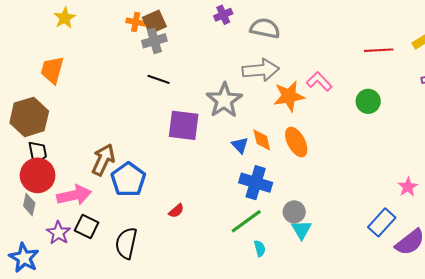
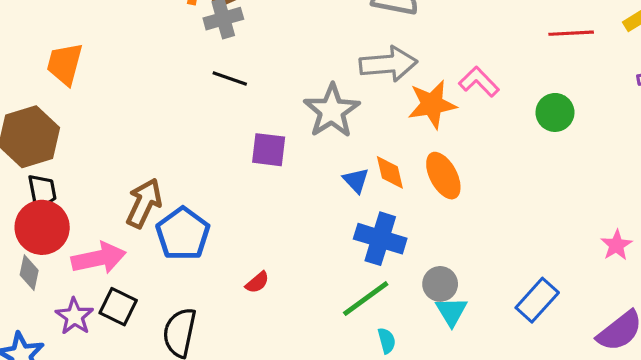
purple square: (184, 125) -> (269, 150), size x0.7
blue rectangle: (382, 222) -> (537, 300), moved

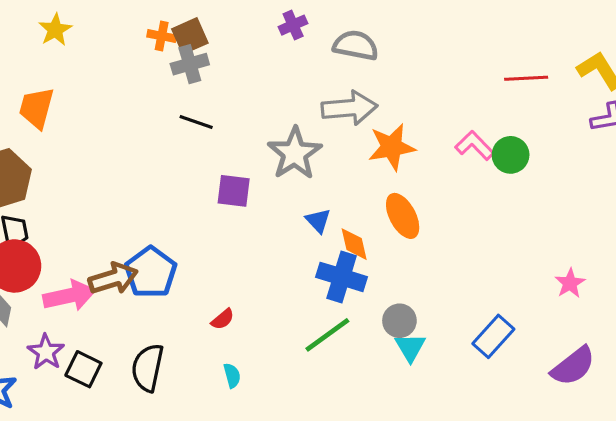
pink L-shape: (479, 82) -> (475, 146), moved
orange diamond: (390, 172) -> (354, 244), moved
brown arrow: (144, 203) -> (113, 278), moved, turned 48
black square: (118, 307) -> (83, 369), moved
cyan semicircle: (387, 341) -> (232, 376), moved

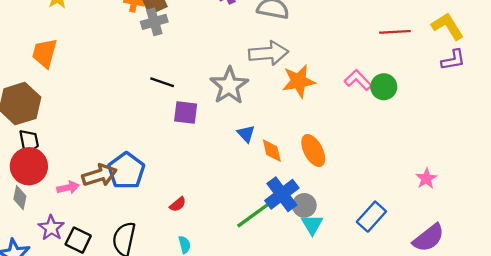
black line: (196, 122) -> (162, 82), moved
orange ellipse: (403, 216) -> (313, 151), moved
blue cross: (342, 277) -> (282, 194), moved, turned 36
pink arrow: (69, 296) -> (68, 188), size x0.6

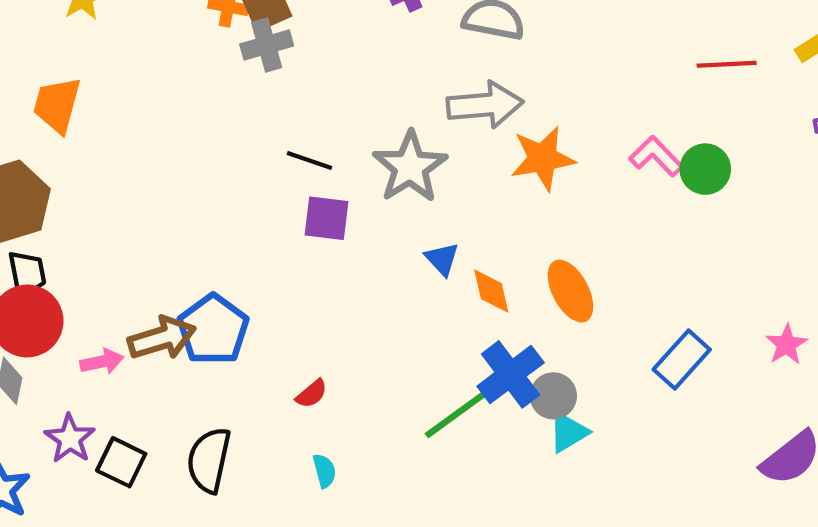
black line: (162, 82) -> (309, 161), moved
blue rectangle: (371, 217) -> (682, 359), moved
cyan triangle: (312, 224) -> (568, 432), turned 30

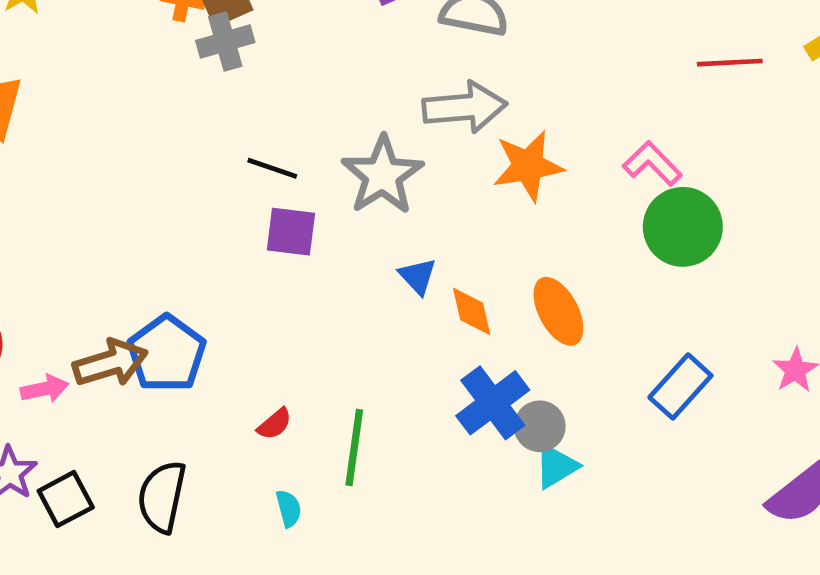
green circle: (705, 169) -> (683, 227), moved, size x1.4
green line: (455, 415) -> (354, 447), moved, turned -46
black square: (121, 462) -> (66, 499), turned 36

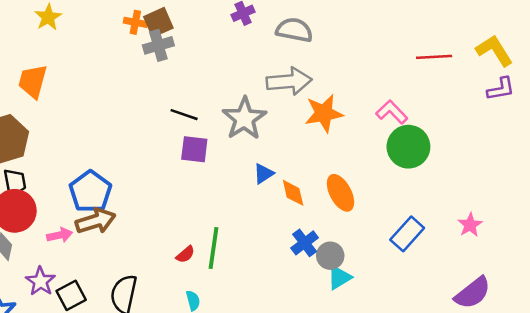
blue triangle: (418, 276) -> (264, 174), turned 40
blue pentagon: (167, 354) -> (90, 192), moved
blue cross: (493, 403) -> (305, 243), size x0.7
green line: (354, 447) -> (214, 248), moved

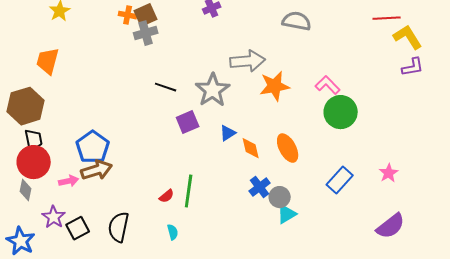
gray semicircle: (294, 30) -> (297, 21), moved
red line: (434, 57) -> (387, 18), moved
purple square: (194, 149) -> (188, 122), moved, turned -30

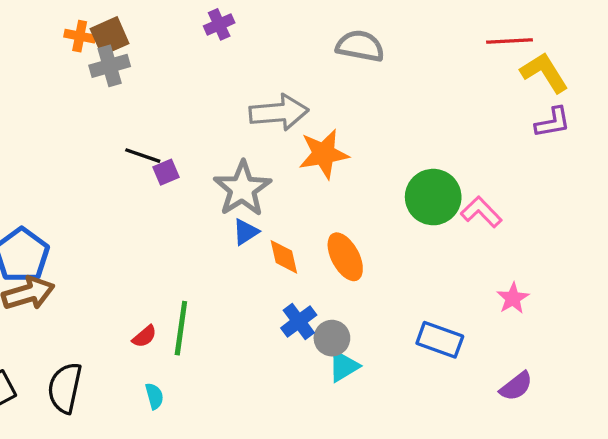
pink L-shape: (328, 85) -> (481, 212), moved
gray star: (213, 90) -> (242, 189), moved
purple square: (188, 122) -> (166, 172), moved, size x0.7
blue rectangle: (340, 180) -> (440, 340), moved, turned 68
purple semicircle: (391, 226) -> (516, 386), size x0.7

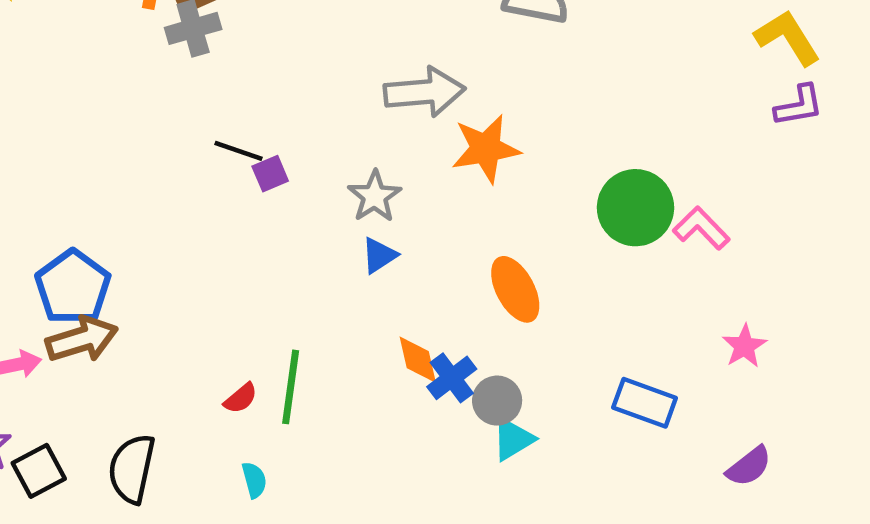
gray star: (242, 189) -> (375, 196), size x0.7
orange diamond: (284, 257) -> (418, 360), moved

